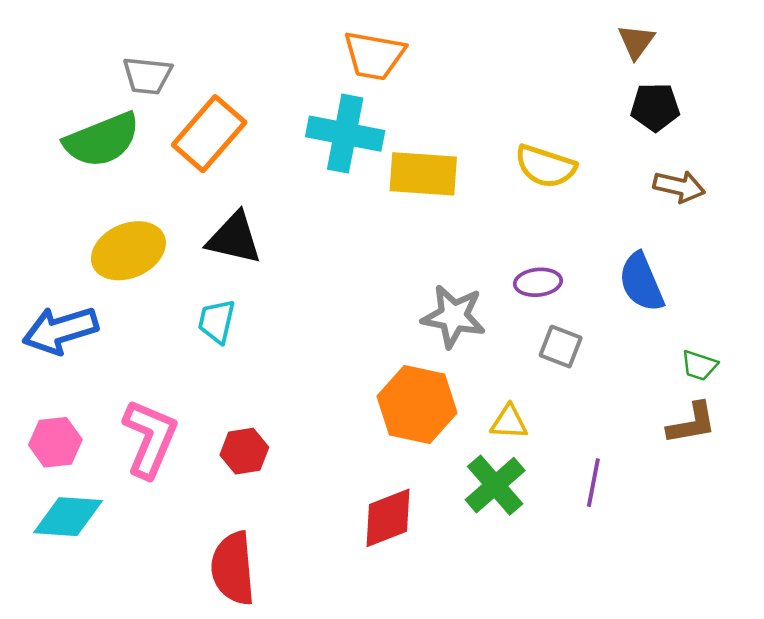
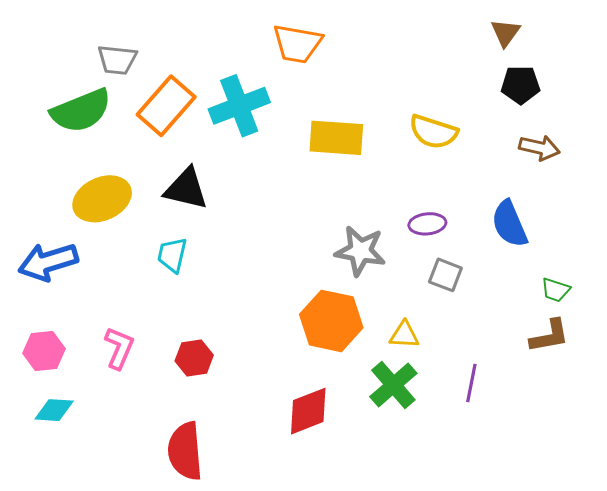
cyan cross: (345, 134) -> (239, 106), moved, turned -32
pink L-shape: (150, 439) -> (119, 348), size x0.7
cyan diamond: (68, 517) -> (54, 410), size x0.7

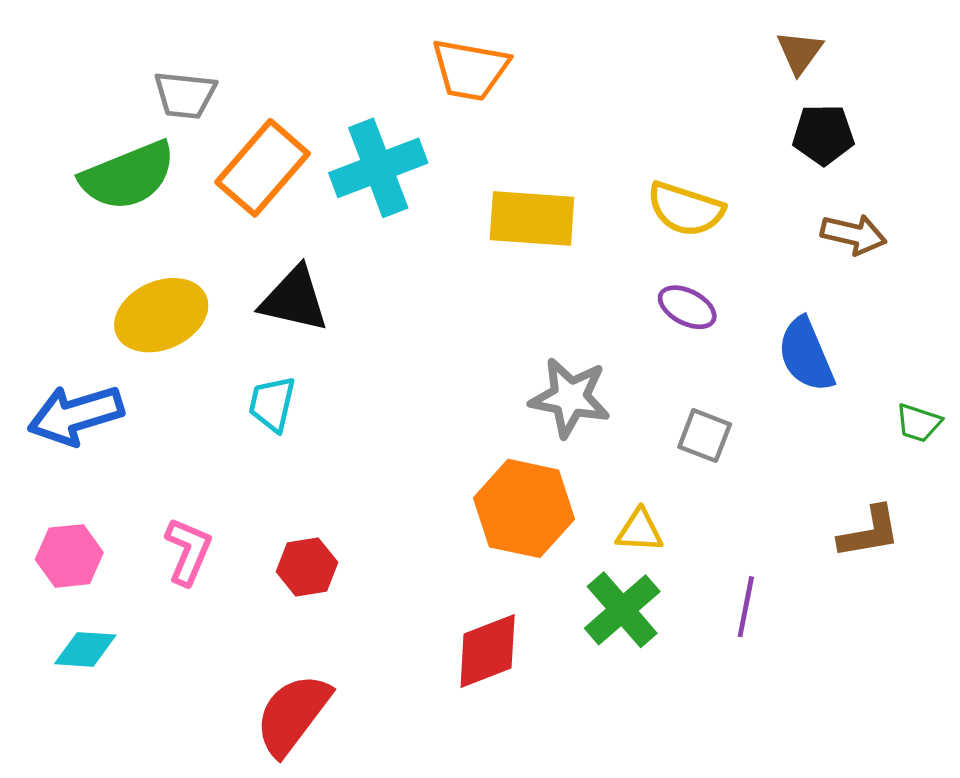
purple ellipse: (427, 224) -> (687, 307), moved, turned 33
green trapezoid: (555, 290) -> (918, 423), moved
red semicircle: (185, 451) -> (293, 714), turned 42

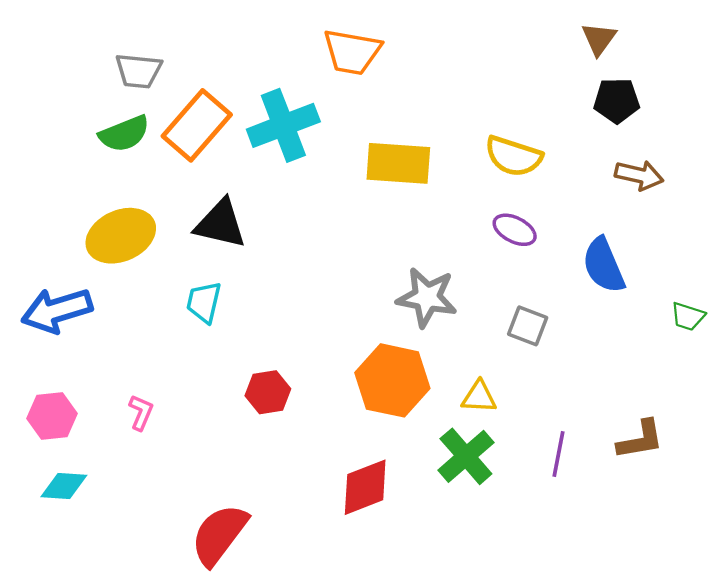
green semicircle: (128, 176) -> (124, 134), moved, size x0.7
brown L-shape: (869, 532) -> (640, 440), moved
pink L-shape: (188, 551) -> (141, 412), size x0.7
red hexagon: (307, 567) -> (268, 392), moved

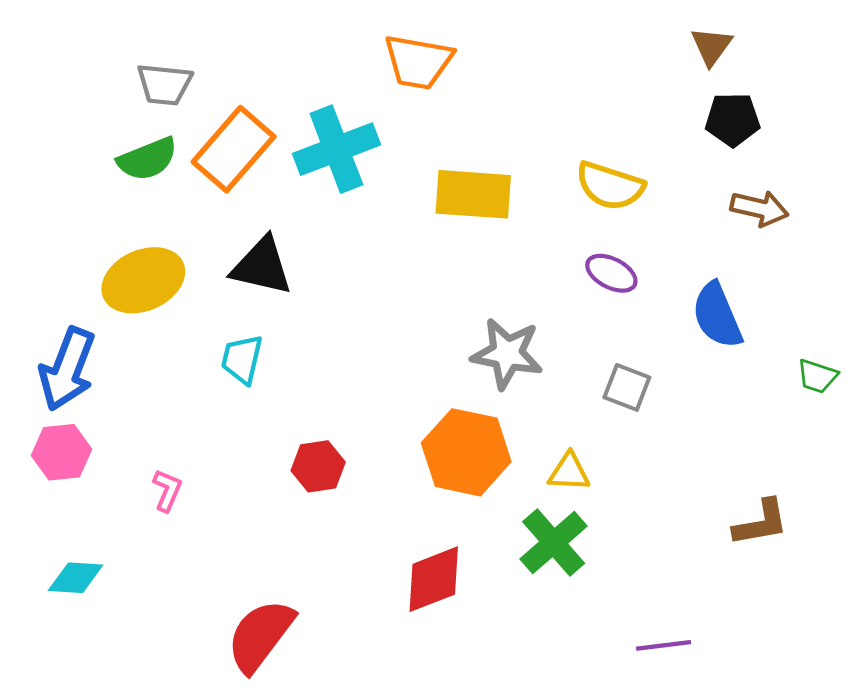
blue arrow: (57, 310) -> (67, 369), turned -52
pink hexagon: (52, 416) -> (62, 452), moved
purple line: (559, 454) -> (664, 645), moved, turned 72

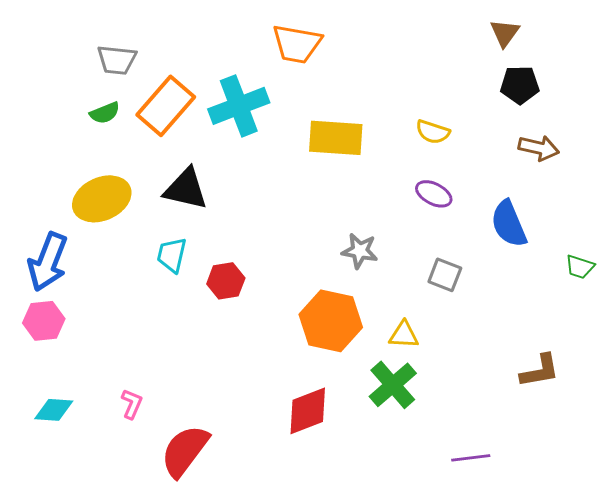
green semicircle: (148, 159) -> (105, 113), size x0.7
yellow semicircle: (610, 186) -> (433, 132), size x0.7
gray star: (507, 354) -> (360, 251), size x0.7
red hexagon: (318, 466) -> (226, 281), moved
pink L-shape: (167, 490) -> (132, 404), moved

